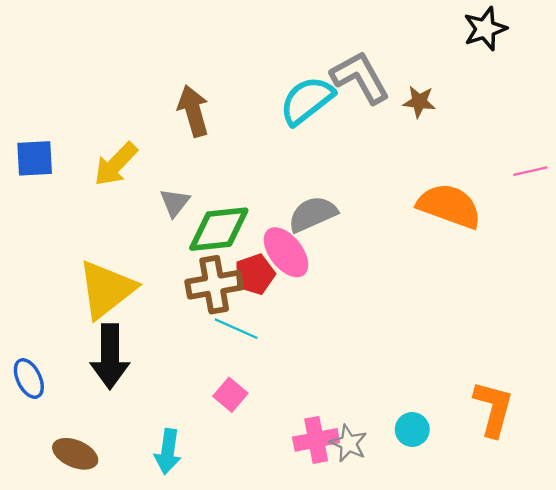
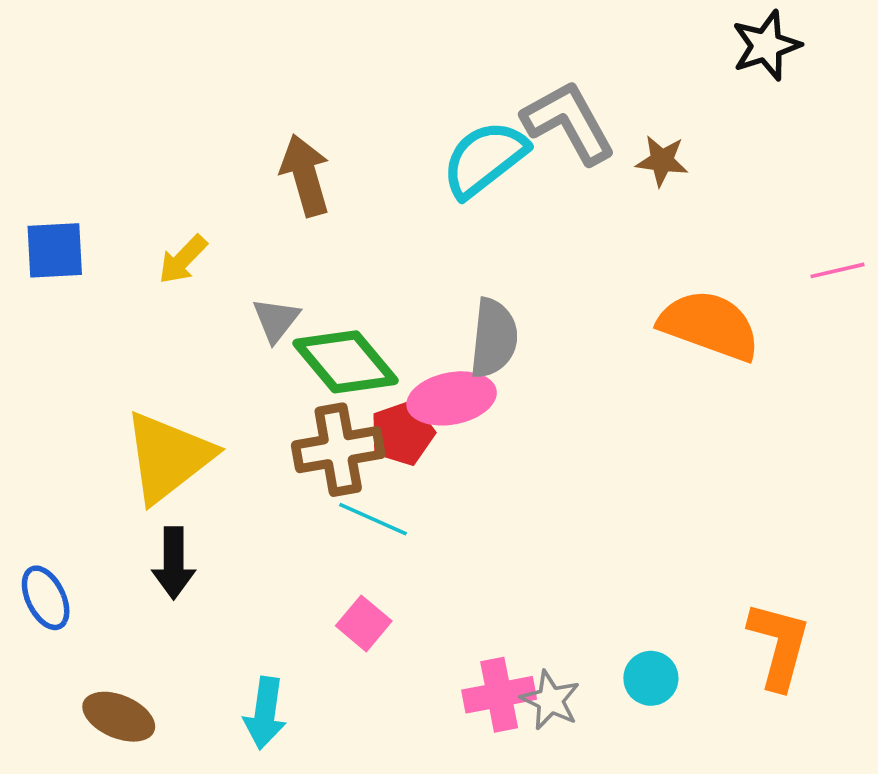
yellow arrow: (116, 164) -> (183, 259), size x0.7
gray semicircle: (313, 214) -> (494, 338), turned 120
green diamond: (219, 229) -> (346, 362), turned 56
pink ellipse: (286, 252) -> (452, 398), turned -63
black arrow: (110, 356) -> (174, 563), size x0.7

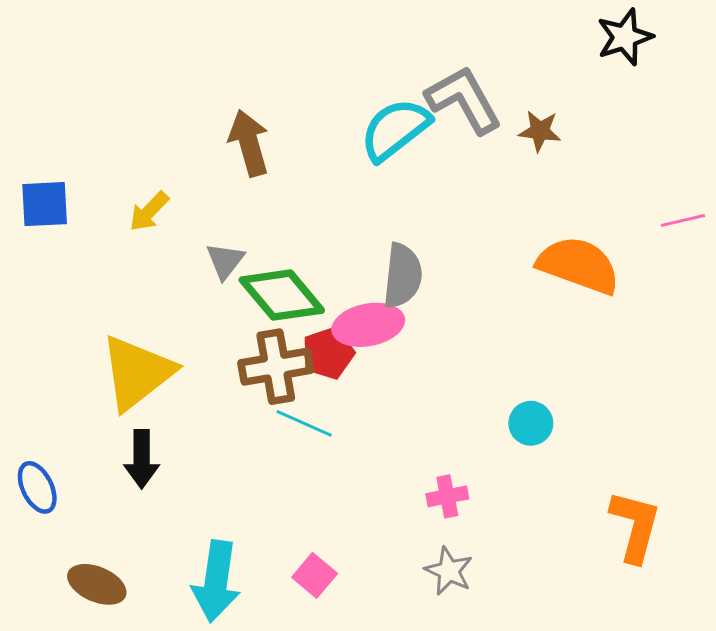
pink square: (364, 623) -> (315, 575), moved
cyan circle: (651, 678) -> (531, 423), moved
pink cross: (499, 695) -> (447, 496), moved, size x0.7
cyan arrow: (265, 713) -> (216, 581), size x1.4

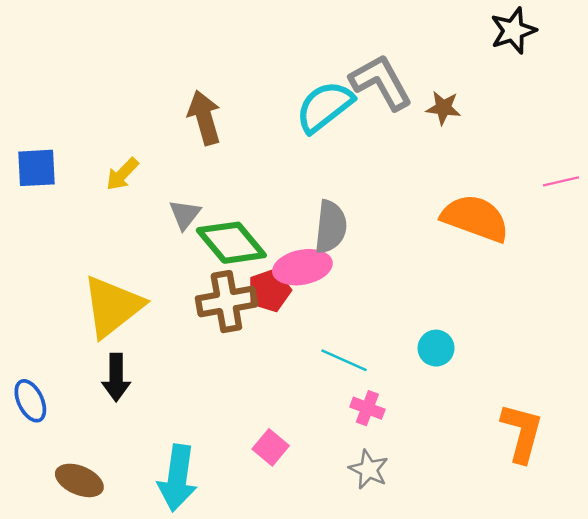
cyan line: (304, 423) -> (344, 360), moved
pink cross: (447, 496) -> (367, 408), turned 32
pink square: (315, 575) -> (271, 447), moved

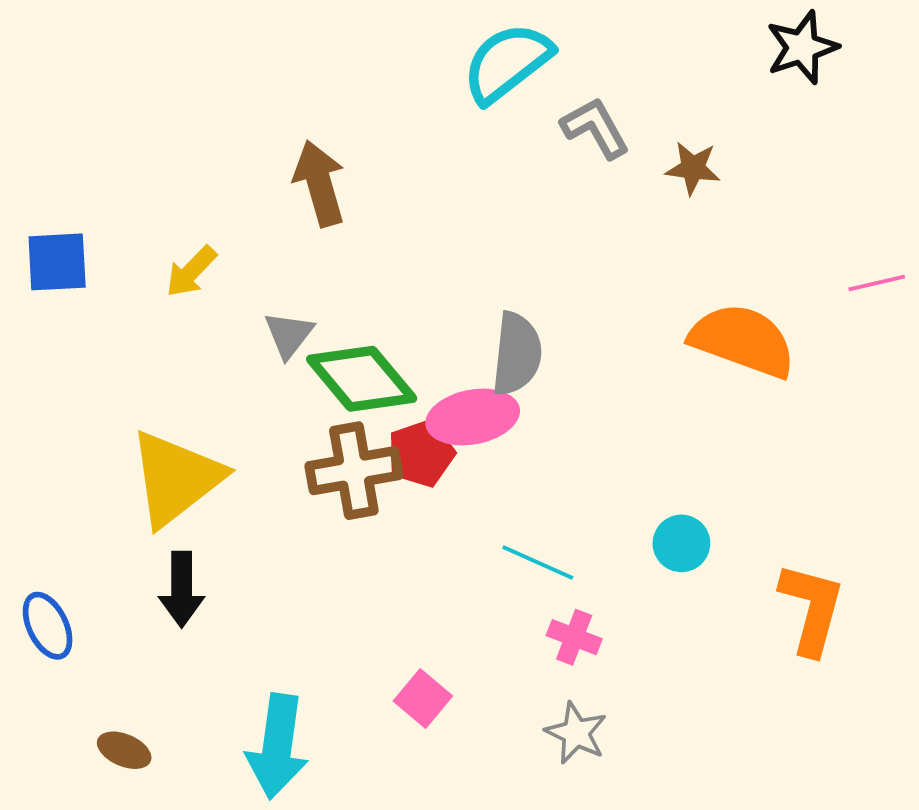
gray L-shape: (381, 82) -> (595, 128), size x0.7
cyan semicircle: (324, 107) -> (507, 63), moved
orange L-shape: (522, 433) -> (812, 609), moved
brown ellipse: (79, 480) -> (124, 750), size x0.7

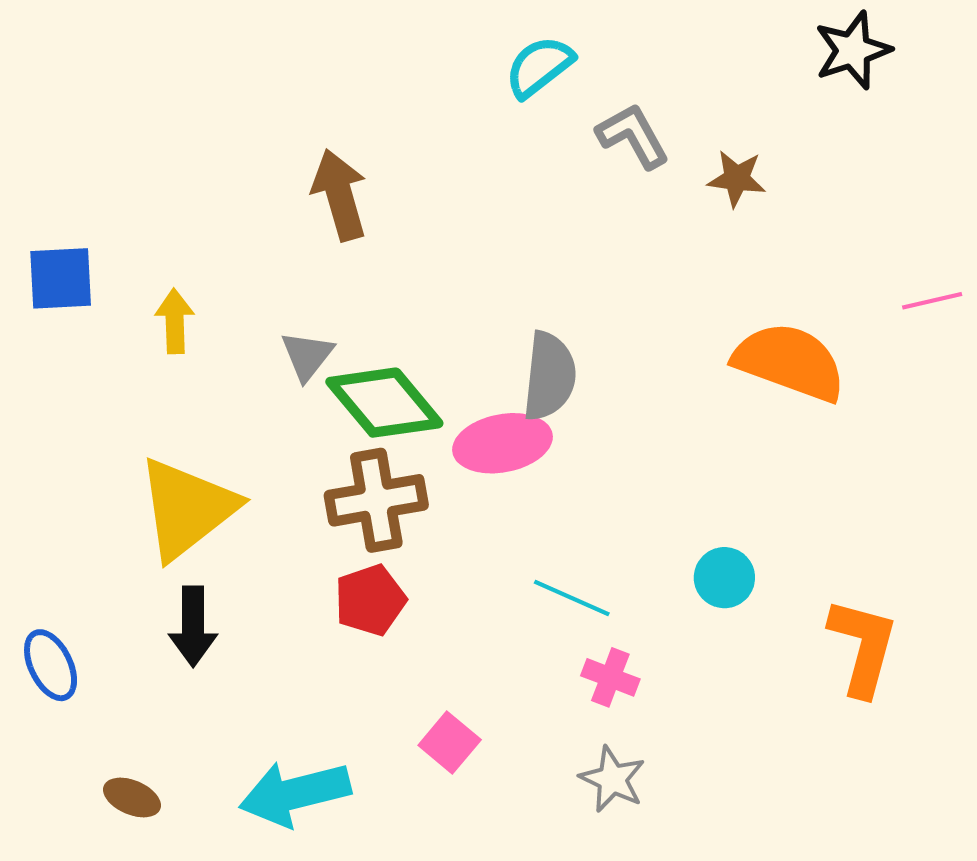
cyan semicircle: (507, 63) -> (539, 67), size x0.7
yellow arrow: (191, 271) -> (175, 321), moved, turned 134
red pentagon: (421, 453) -> (370, 600), moved
cyan arrow: (277, 746) -> (295, 793), turned 68

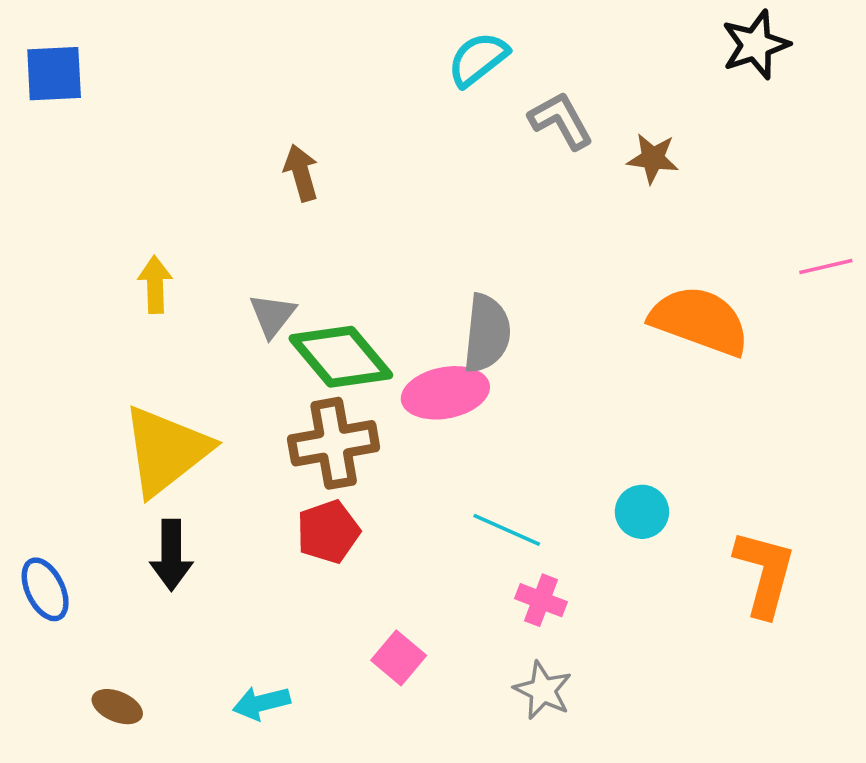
brown arrow: (340, 195) -> (301, 173), size x0.7
blue square: (61, 278) -> (54, 74), moved
cyan arrow: (295, 793) -> (261, 703), size x0.6

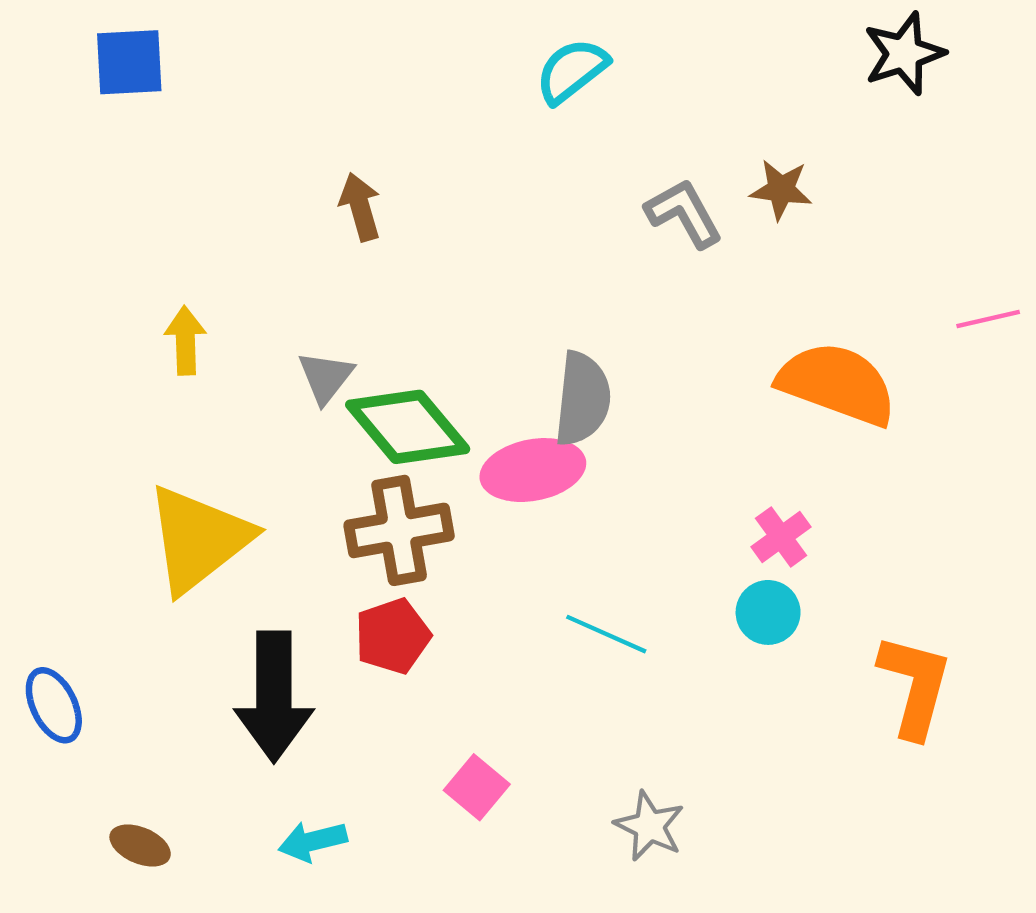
blue square: (54, 74) -> (129, 62), moved
gray L-shape: (561, 121) -> (684, 213), moved
black arrow: (171, 555) -> (274, 697), moved, size x1.5
pink cross: (541, 600) -> (781, 537), moved, turned 33

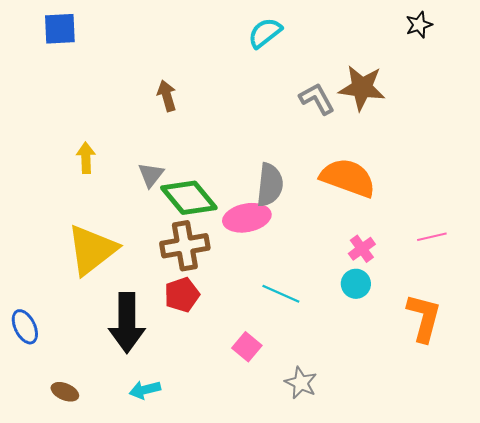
black star: (904, 54) -> (419, 25), size x0.7
brown star: (781, 190) -> (362, 88), size x1.6
pink line: (988, 319) -> (432, 237), moved
orange semicircle: (837, 384) -> (348, 178), moved
pink square: (477, 787) -> (247, 347), moved

